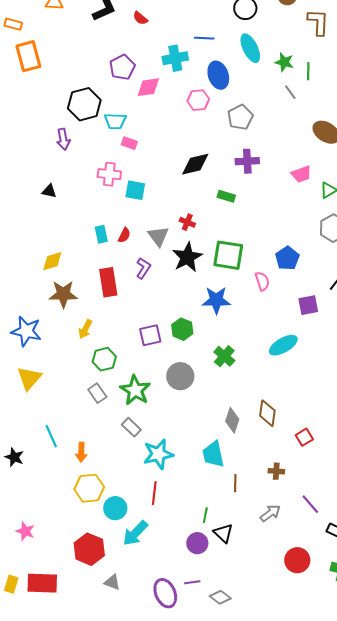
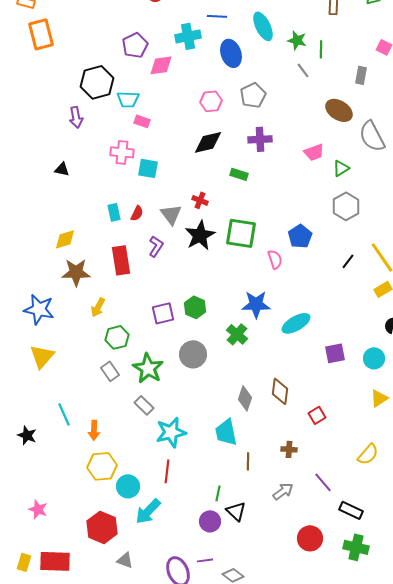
pink hexagon: (198, 100) -> (211, 101), moved
blue star: (216, 300) -> (256, 304), moved
purple square: (308, 305) -> (335, 353), moved

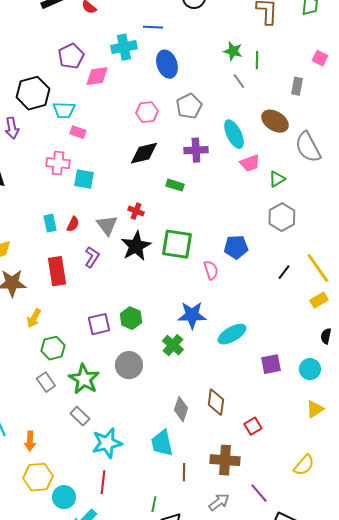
cyan ellipse: (263, 26) -> (234, 134), moved
blue pentagon: (300, 236) -> (236, 247), turned 30
brown cross: (289, 449) -> (225, 460), size x1.8

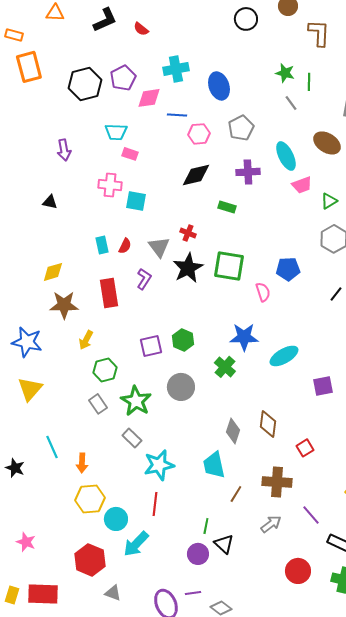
blue line: (153, 27) -> (177, 115), moved
black hexagon: (33, 93) -> (85, 84), moved
brown line: (184, 472) -> (236, 494), turned 30

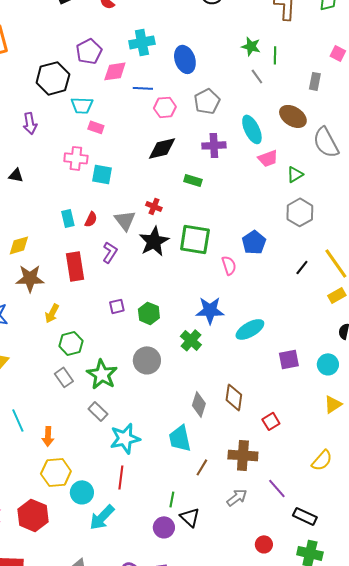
black hexagon: (85, 84) -> (53, 78), moved
blue pentagon: (288, 269) -> (254, 242), turned -30
purple square: (151, 346) -> (117, 306), moved, size x0.7
red hexagon: (90, 560) -> (33, 515), moved
red circle: (298, 571) -> (264, 544), size x0.7

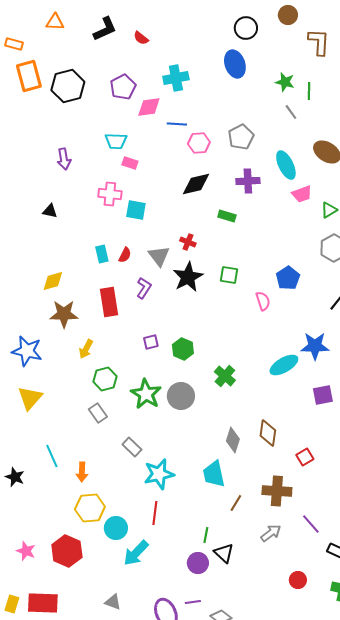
blue ellipse: (185, 59) -> (235, 64), moved
black hexagon: (53, 78) -> (68, 86), moved
green square: (195, 239) -> (229, 275), size x0.6
blue star: (210, 310) -> (315, 346), moved
green star: (102, 374) -> (146, 394), moved

